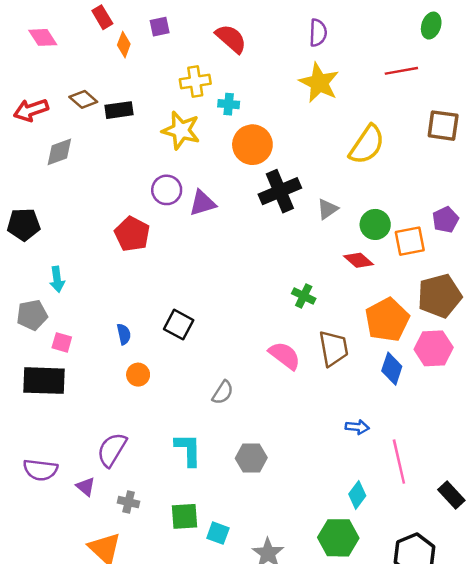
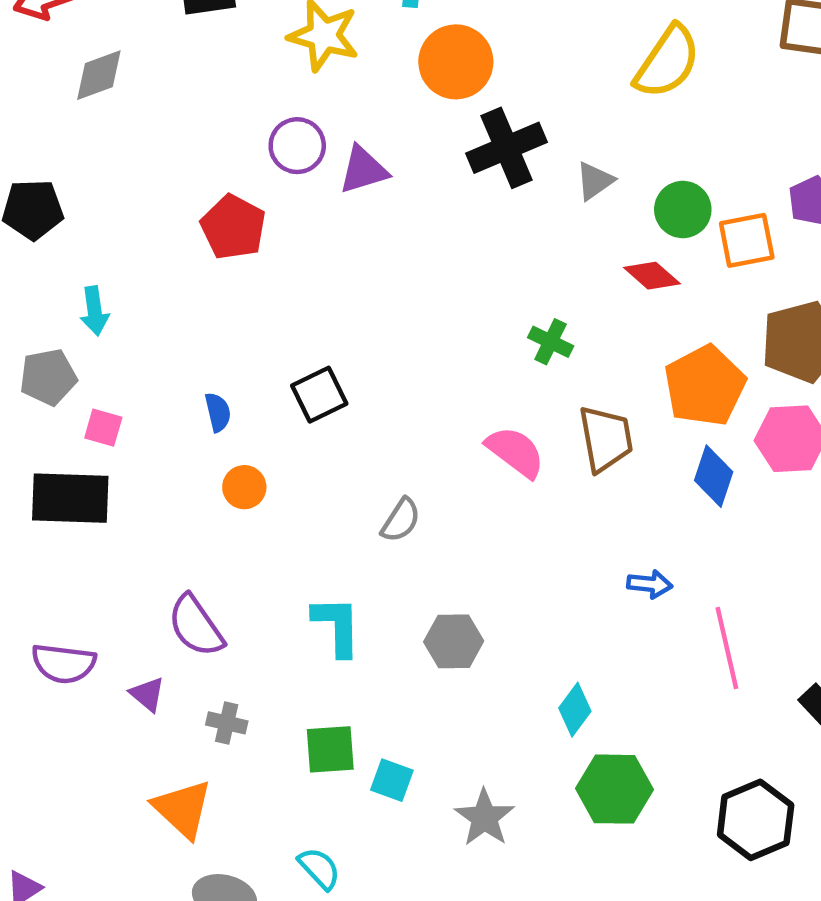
black square: (179, 325) -> (319, 395), turned 36
purple semicircle: (112, 450) -> (196, 626), turned -66
cyan diamond: (357, 495) -> (575, 710), moved

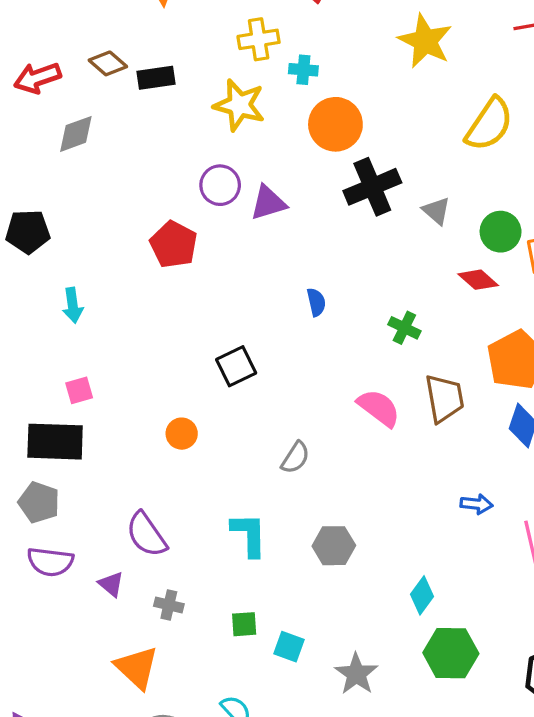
gray triangle: (595, 181) -> (436, 211), turned -44
gray pentagon: (48, 377) -> (39, 502), moved, turned 30
blue semicircle: (218, 412) -> (316, 302), moved
pink square: (103, 428) -> (79, 390), turned -32
green square: (330, 749) -> (244, 624), size x0.7

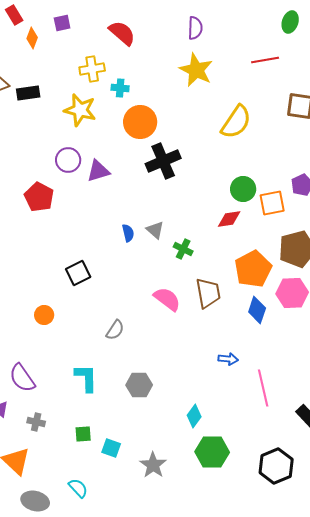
gray triangle: (436, 211) -> (155, 230), moved
red diamond: (478, 280) -> (229, 219), turned -50

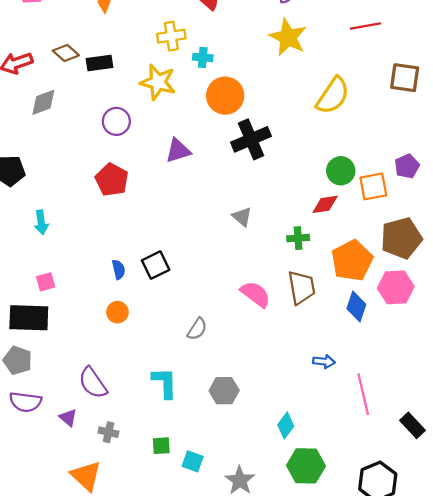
purple circle: (68, 160) -> (116, 121), moved
blue semicircle: (128, 233) -> (119, 269), moved
green cross: (183, 249) -> (298, 238), moved, turned -30

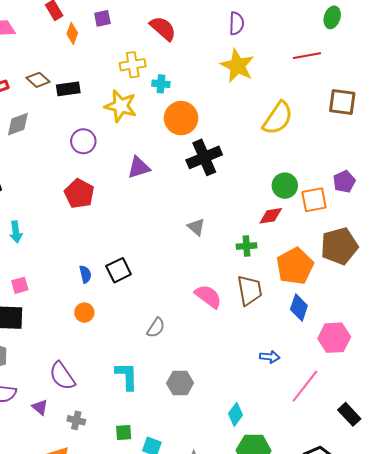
pink hexagon: (396, 287) -> (334, 338), moved
pink line: (363, 394) -> (305, 386), turned 51

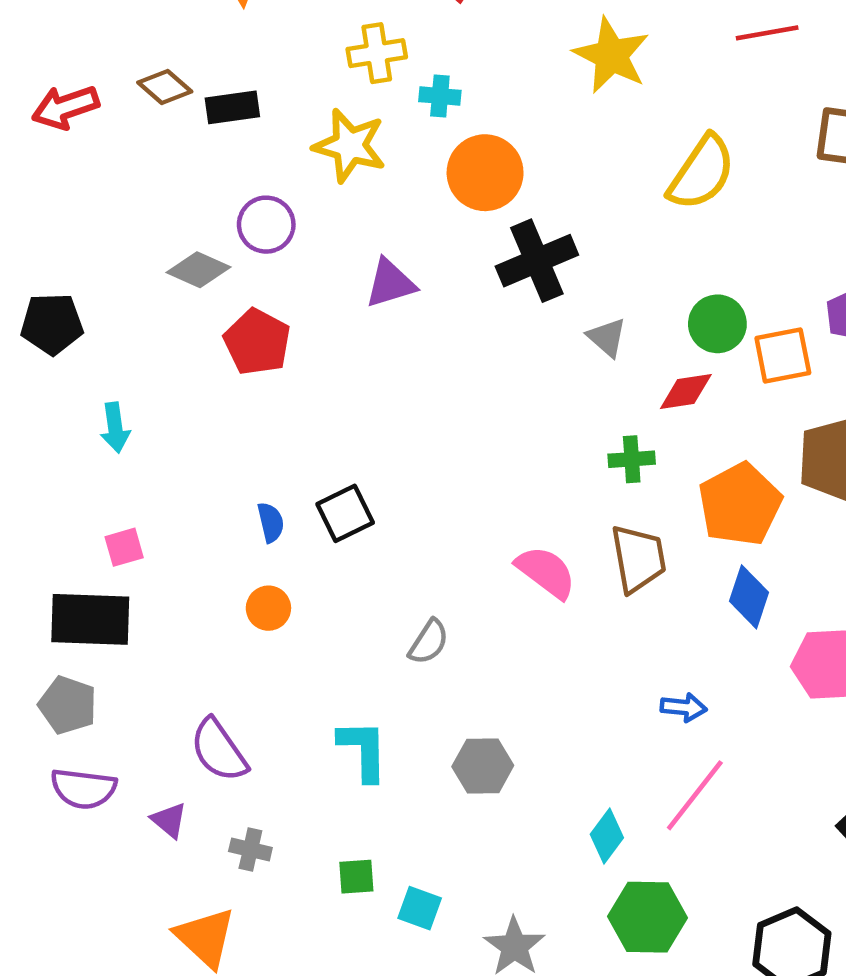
gray diamond: (18, 124) -> (199, 270), moved, turned 44
gray triangle: (196, 227) -> (607, 337), moved
pink line: (305, 386) -> (695, 795), moved

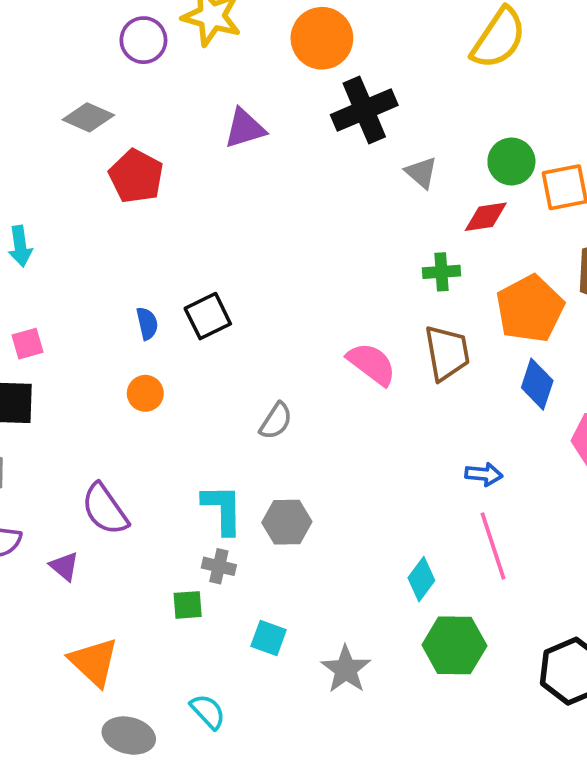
purple circle: (266, 225) -> (143, 40), moved
gray hexagon: (483, 766) -> (287, 522), moved
pink line: (695, 795) -> (493, 546), turned -56
gray cross: (250, 850) -> (219, 566), moved
green square: (356, 877) -> (188, 605), moved

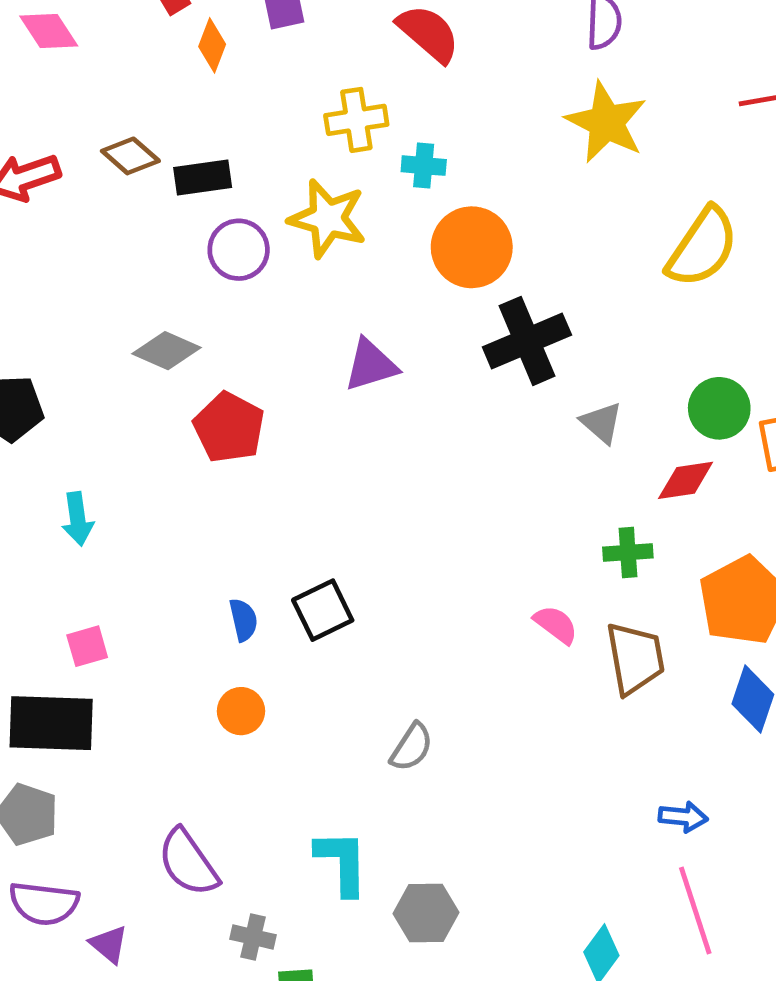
pink semicircle: (372, 364) -> (556, 625), moved, size x0.7
gray hexagon: (287, 522) -> (426, 913), moved
purple triangle: (64, 566) -> (109, 944), moved
gray cross: (219, 566) -> (253, 937), moved

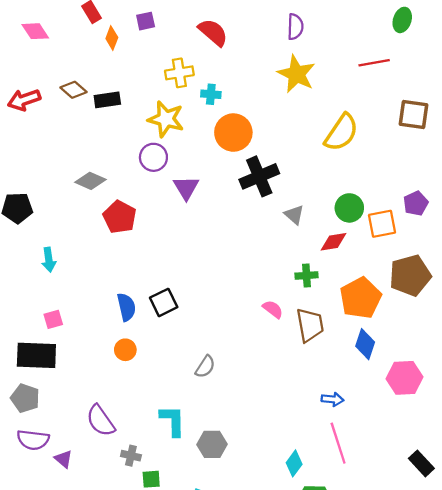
purple circle: (239, 250) -> (153, 157), moved
purple triangle: (371, 365) -> (186, 188), turned -44
blue semicircle: (243, 620) -> (126, 307), size x1.4

